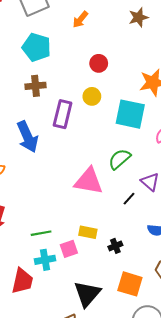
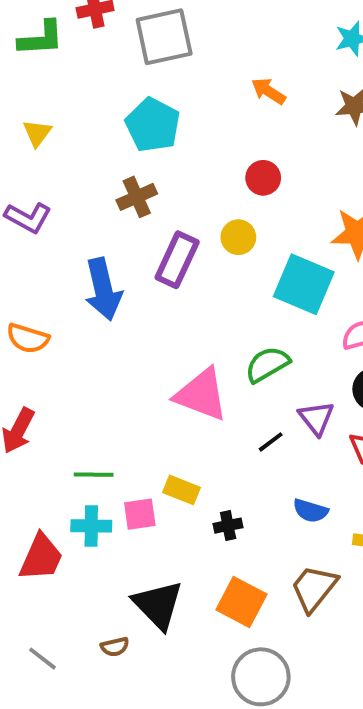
orange arrow: (80, 20) -> (268, 91), moved, turned 72
brown cross: (35, 86) -> (137, 197), turned -30
black triangle: (87, 294) -> (158, 605), turned -36

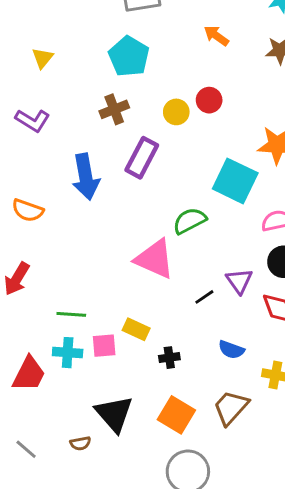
yellow circle: (238, 237) -> (176, 112), moved
green semicircle: (267, 364) -> (190, 221), moved

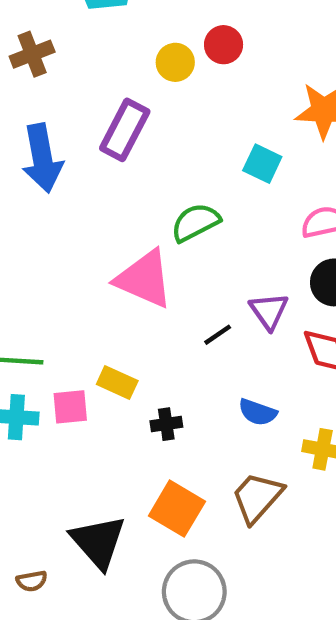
brown cross: (114, 109) -> (32, 54), moved
cyan square: (235, 181) -> (262, 164), size x0.6
black triangle: (114, 414) -> (98, 542), moved
brown semicircle: (80, 443) -> (32, 581), moved

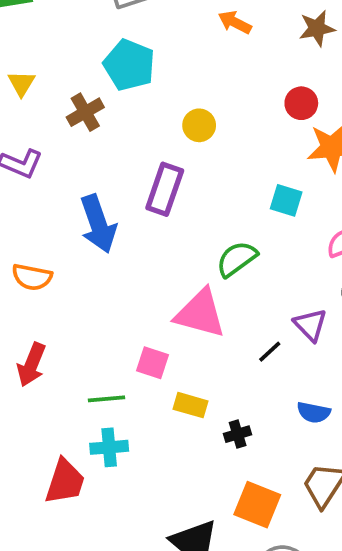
red circle: (224, 45) -> (301, 103), moved
brown cross: (32, 54) -> (85, 112), moved
pink square: (70, 407) -> (153, 363), moved, turned 32

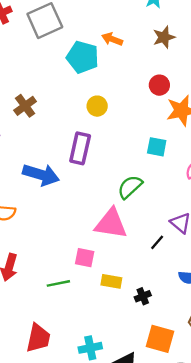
cyan pentagon: (129, 65) -> (83, 57), moved
blue arrow: (98, 224) -> (41, 175), turned -48
cyan cross: (109, 447) -> (90, 348), moved

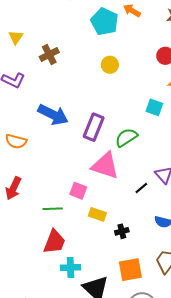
purple rectangle: (80, 148) -> (94, 127), moved
red trapezoid: (38, 338) -> (54, 242), moved
orange square: (160, 339) -> (130, 270), turned -35

